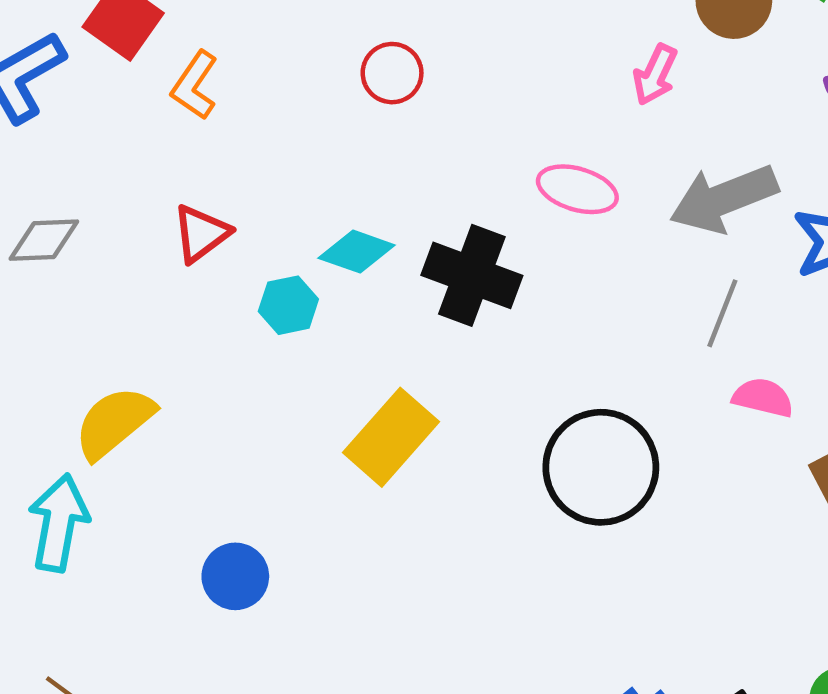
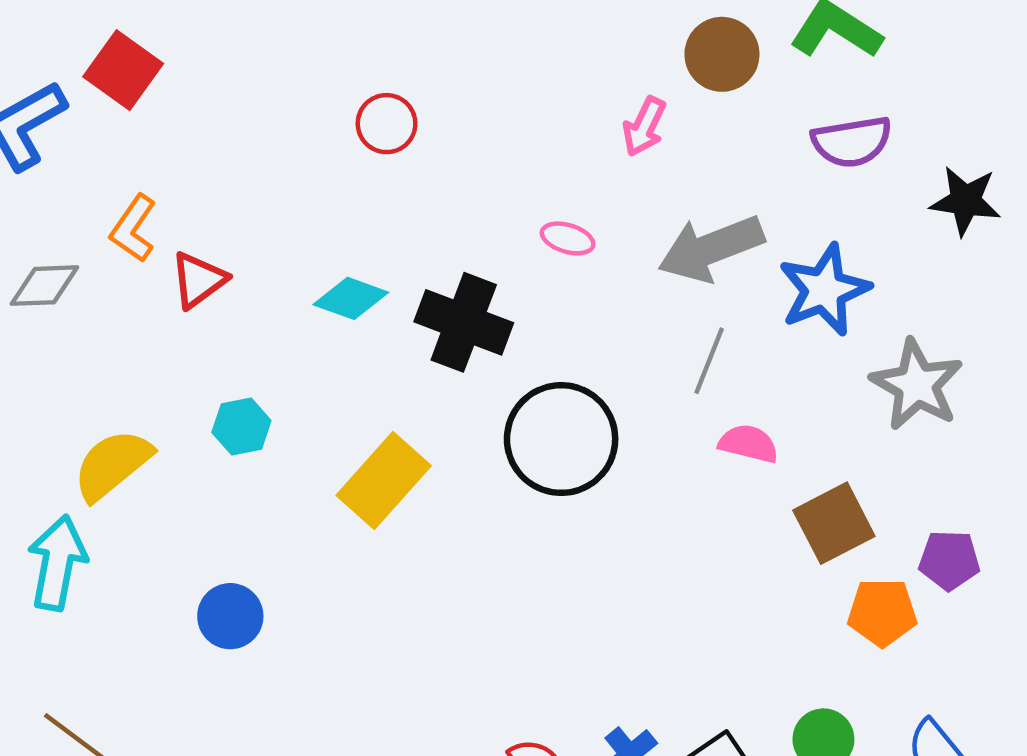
orange L-shape: (195, 85) -> (133, 228), moved
pink ellipse: (577, 189) -> (568, 238), size x0.7
cyan hexagon: (288, 305) -> (241, 426), moved
black circle: (601, 467) -> (561, 439), moved

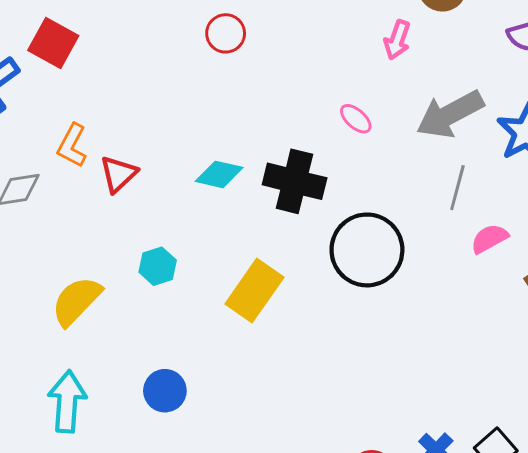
red circle: (387, 124) -> (226, 33), moved
pink ellipse: (568, 238) -> (356, 119), turned 32
pink semicircle: (748, 444) -> (489, 239), turned -36
cyan arrow: (57, 563) -> (67, 402), moved

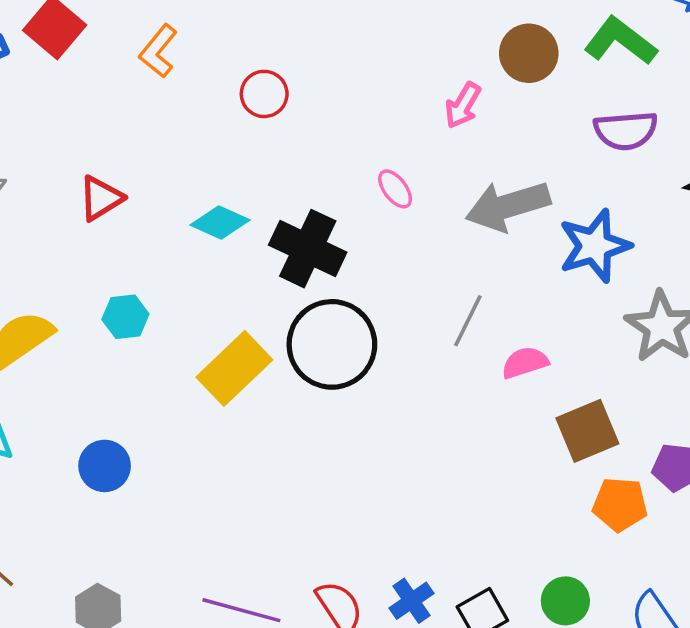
red circle: (226, 33) -> (264, 94), moved
orange L-shape: (72, 145) -> (158, 51), moved
gray line: (457, 188) -> (468, 321), moved
black circle: (367, 250) -> (332, 344), moved

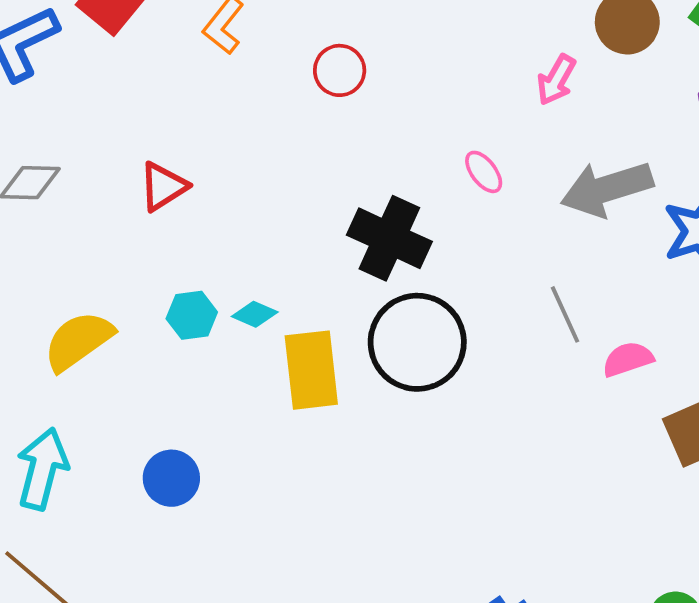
cyan diamond: (220, 223) -> (255, 314), moved, size x0.7
gray line: (468, 321) -> (565, 314), turned -50
yellow rectangle: (234, 368) -> (311, 370), turned -52

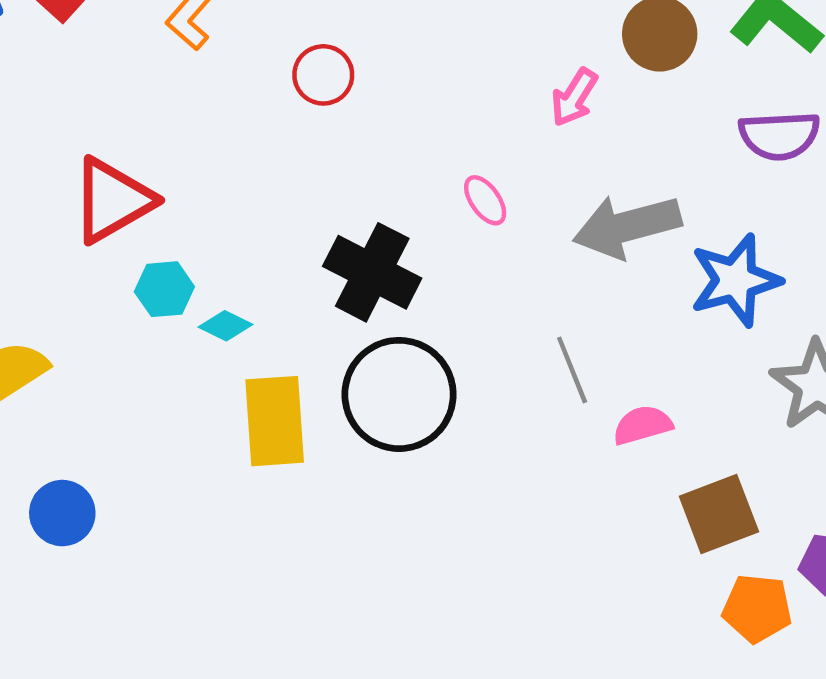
red triangle: (163, 186) -> (112, 200), size x1.5
cyan diamond: (255, 314) -> (225, 326), moved
cyan hexagon: (192, 315) -> (164, 289), moved
blue circle: (171, 478) -> (62, 513), moved

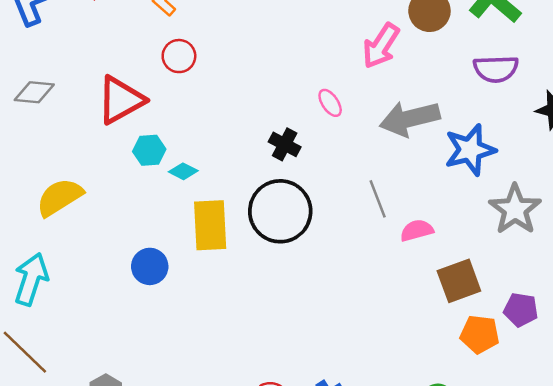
red circle: (323, 75) -> (179, 56), moved
pink arrow: (574, 97) -> (381, 46), size x1.4
black cross: (372, 272) -> (285, 144), moved, size x0.6
blue circle: (62, 513) -> (150, 266), moved

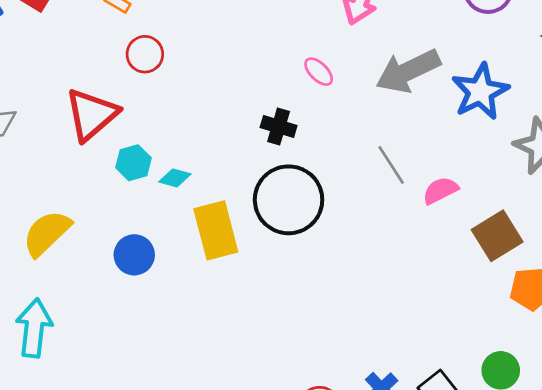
blue circle: (150, 266) -> (134, 255), moved

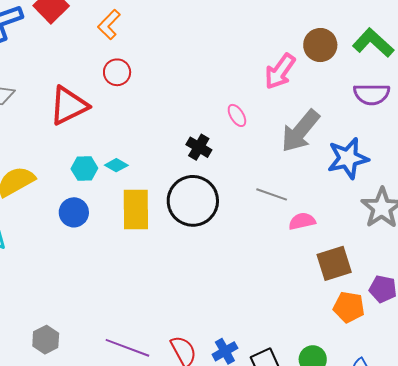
gray arrow: (408, 71) -> (300, 131), turned -39
cyan hexagon: (133, 163) -> (84, 169), moved
gray line: (391, 165) -> (272, 194), turned -52

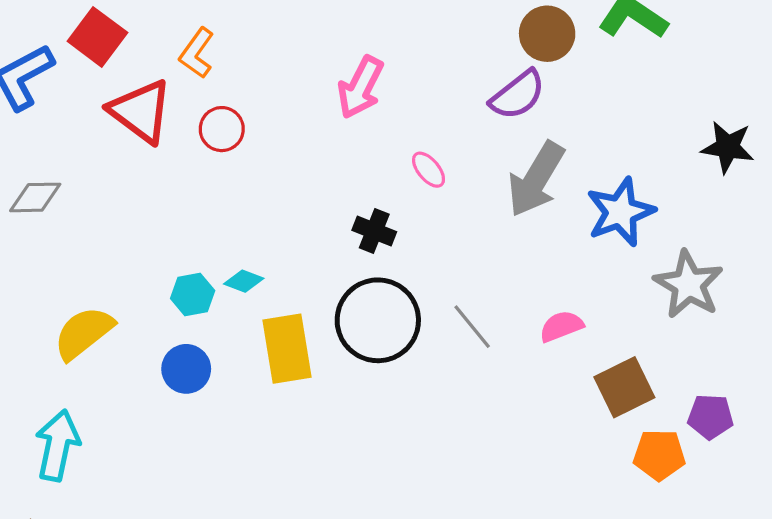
pink arrow: (280, 71) -> (360, 87), moved
purple semicircle: (372, 94) -> (518, 95), moved, turned -30
red triangle: (69, 105) -> (141, 111), moved, turned -48
gray line: (272, 194) -> (472, 327), moved, turned 40

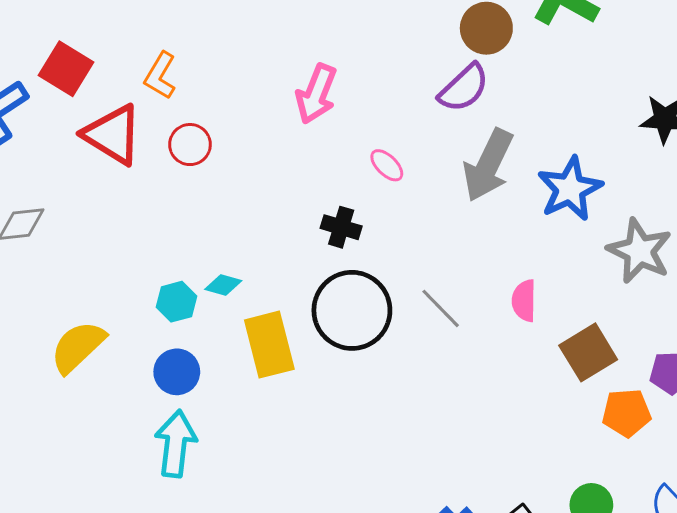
pink semicircle: (561, 326) -> (524, 301), turned -63
cyan arrow: (58, 445) -> (176, 444), moved

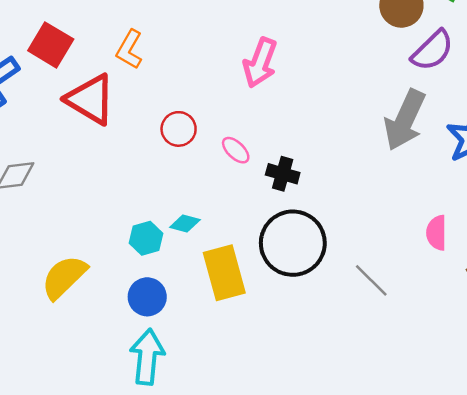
purple semicircle: (464, 88) -> (432, 50), moved
red circle: (190, 145) -> (179, 129), moved
pink ellipse: (387, 165) -> (236, 150), moved
gray line: (441, 308) -> (371, 280), moved

